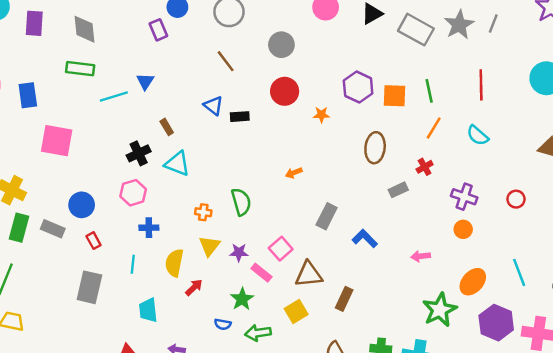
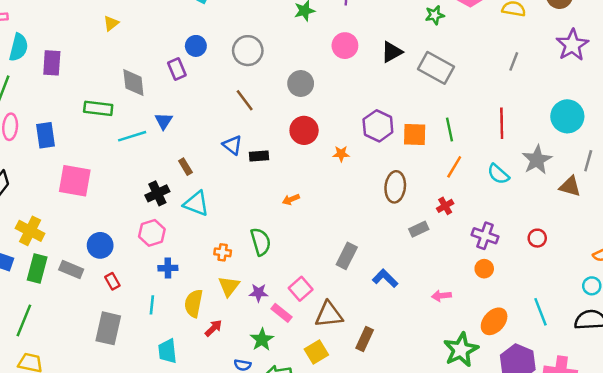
gray star: (459, 25) -> (537, 160), moved
gray diamond: (84, 29) -> (133, 83), moved
orange arrow: (294, 173) -> (291, 199), moved

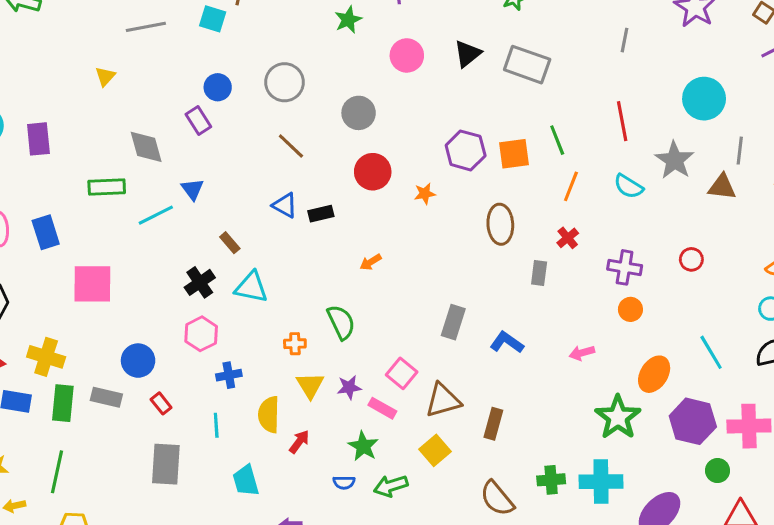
gray rectangle: (419, 229) -> (539, 273), turned -48

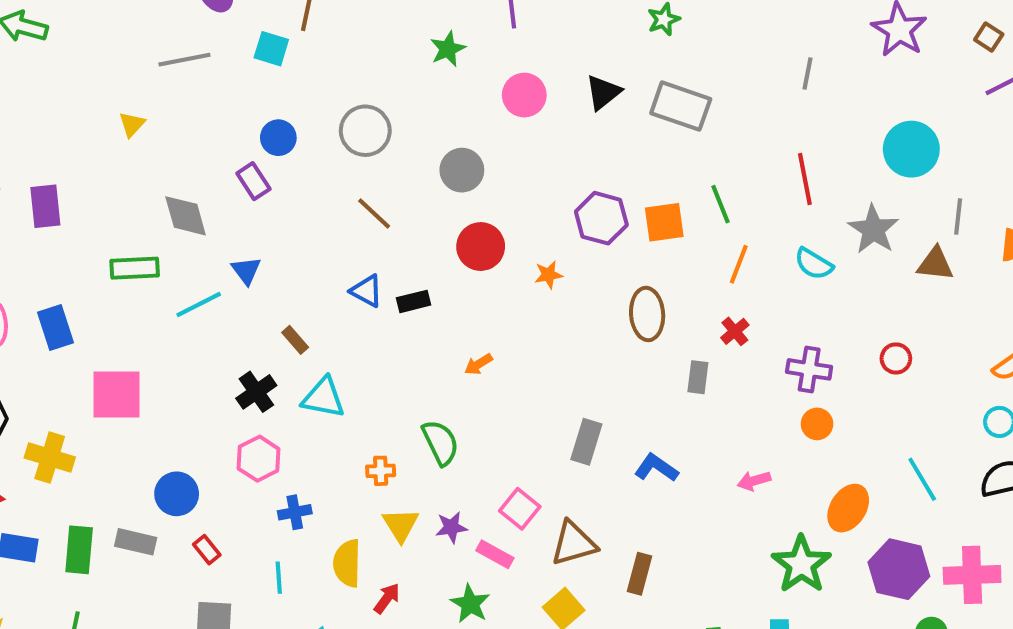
yellow cross: (46, 357) -> (50, 457), moved

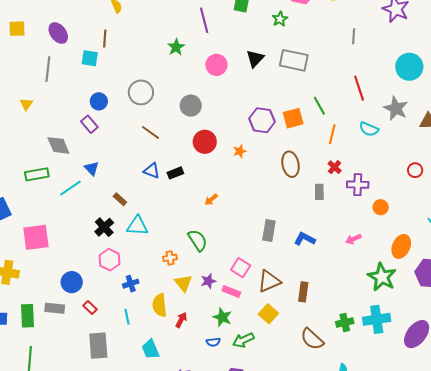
gray line: (184, 60) -> (48, 69), turned -65
purple cross: (809, 369) -> (358, 185), moved

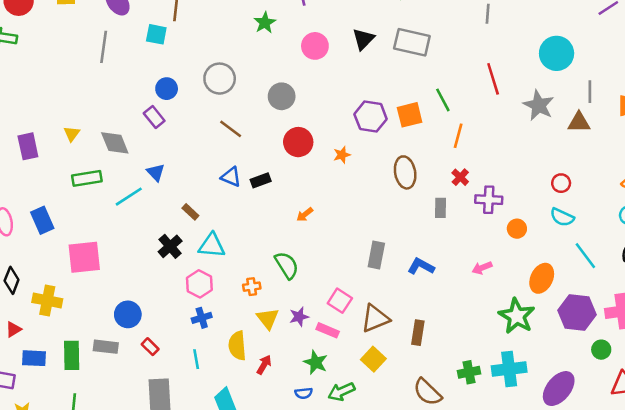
yellow triangle: (26, 104) -> (72, 134), moved
cyan semicircle: (369, 129) -> (562, 217), moved
pink hexagon: (110, 260) -> (199, 284), moved

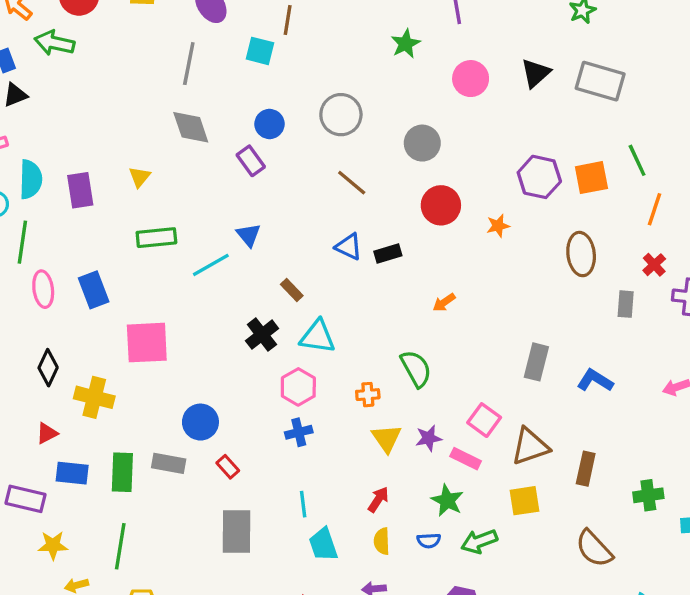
gray diamond: (115, 143) -> (191, 127), moved
yellow semicircle: (237, 346) -> (382, 541), moved, size x0.7
cyan line: (196, 359) -> (303, 504), moved
yellow square: (373, 359) -> (525, 501), turned 35
green cross: (469, 372) -> (648, 495), moved

